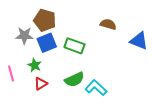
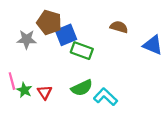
blue square: (47, 43) -> (66, 35), moved
green star: (35, 65) -> (24, 90), moved
red triangle: (41, 84) -> (45, 92), turned -32

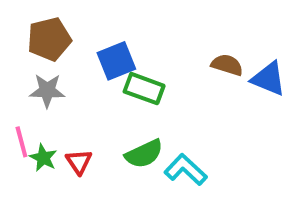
brown pentagon: (49, 22) -> (49, 39), moved, turned -30
brown semicircle: (119, 27) -> (227, 65), moved
gray star: (27, 39) -> (47, 91), moved

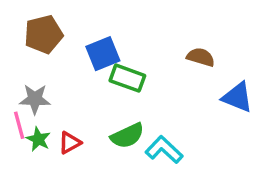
blue triangle: (269, 79) -> (237, 97), moved
gray star: (47, 91) -> (35, 99), moved
red triangle: (79, 162) -> (70, 143), turned 35

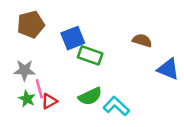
pink line: (19, 125) -> (39, 89), moved

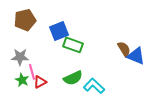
brown semicircle: (142, 41) -> (124, 49), moved, turned 42

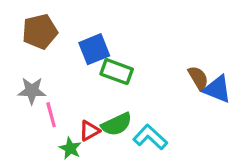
green star: (22, 80) -> (70, 148), moved
red triangle: (40, 82) -> (89, 131), moved

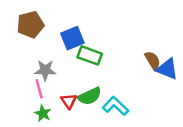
gray star: (32, 91) -> (45, 70), moved
red triangle: (89, 131) -> (69, 101), turned -35
green star: (70, 148) -> (43, 113), moved

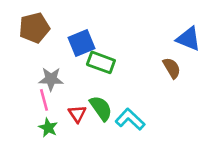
blue triangle: (167, 69) -> (188, 39), moved
green semicircle: (90, 96) -> (101, 108), turned -100

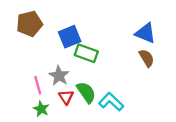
blue triangle: (188, 39) -> (145, 33), moved
gray star: (51, 79) -> (59, 76), moved, turned 30

